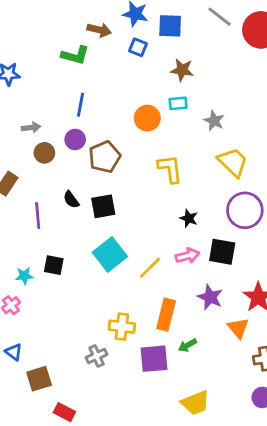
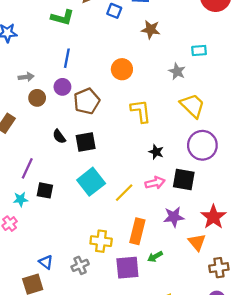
cyan rectangle: (178, 103) -> (199, 51), moved
purple line: (38, 216) -> (27, 168), moved, turned 30
purple star: (210, 297) -> (174, 217), turned -30
blue triangle: (14, 352) -> (46, 262), moved

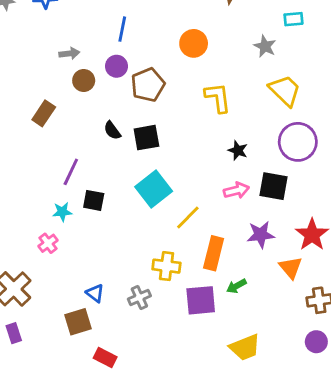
yellow line: (124, 193) -> (188, 218), moved

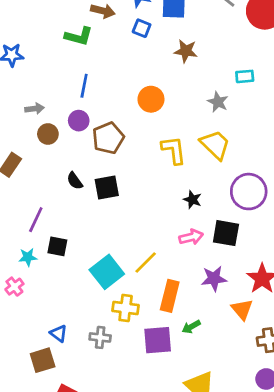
yellow trapezoid: (285, 90) -> (215, 145), moved
cyan square: (154, 189) -> (107, 272), moved
gray cross: (139, 297) -> (100, 337), turned 30

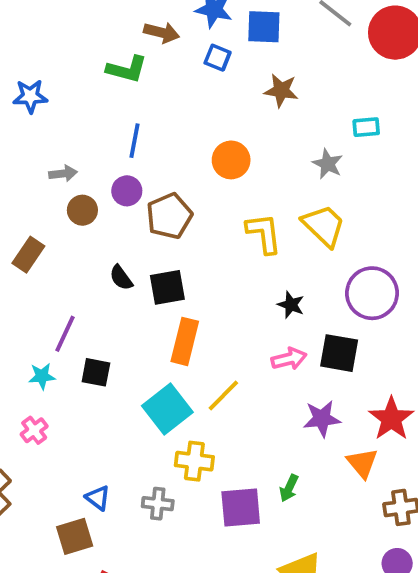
cyan star: (28, 257) -> (42, 376), moved
orange rectangle: (170, 296) -> (185, 341), moved
green arrow: (191, 327) -> (289, 488), turned -36

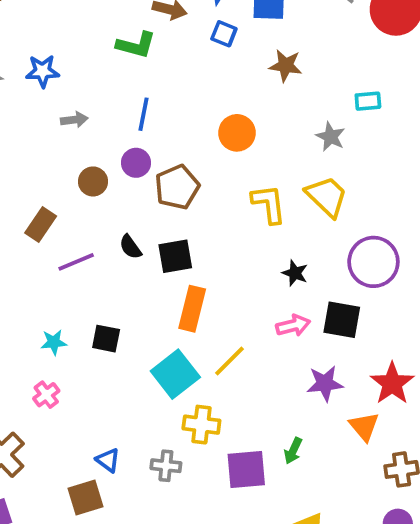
gray arrow: (63, 173) -> (74, 120), moved
purple line: (65, 334) -> (76, 262), moved, turned 42

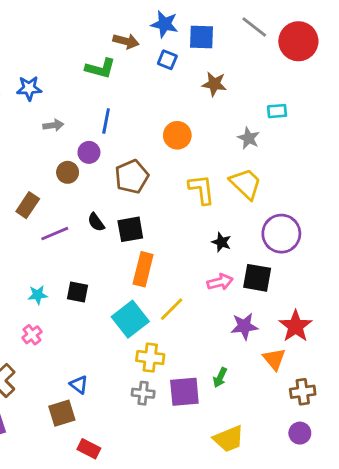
purple circle: (136, 163) -> (89, 152), moved
gray cross: (166, 466) -> (143, 393), moved

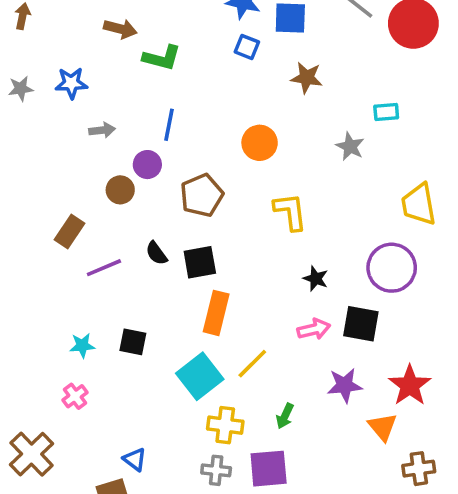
brown arrow: (126, 41) -> (120, 29), moved
yellow trapezoid: (246, 184) -> (419, 204), moved, turned -144
green arrow: (220, 378) -> (285, 416), moved

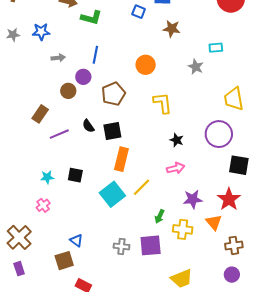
black square: (361, 324) -> (239, 165), moved
yellow cross: (225, 425) -> (183, 229), moved

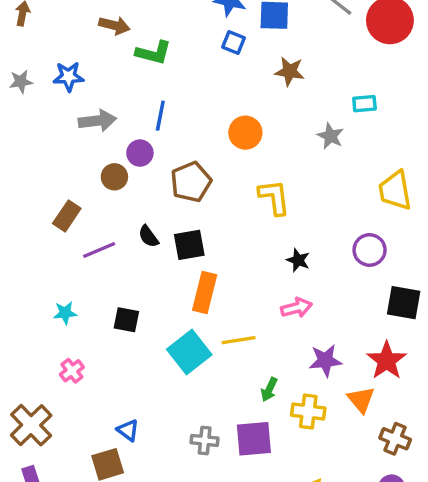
gray arrow: (58, 58) -> (97, 121), size x1.5
purple circle: (219, 134) -> (370, 250), size x0.7
cyan star: (47, 177) -> (65, 313), moved
yellow line: (142, 187) -> (239, 340), turned 36
brown cross: (234, 245) -> (395, 439), turned 30

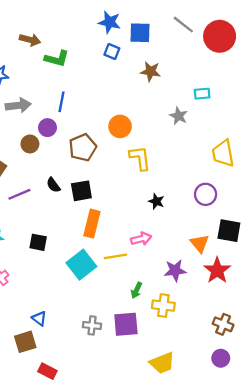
orange circle: (245, 133) -> (120, 126), moved
pink arrow: (296, 308) -> (141, 239), moved
orange triangle: (361, 400) -> (200, 244), moved

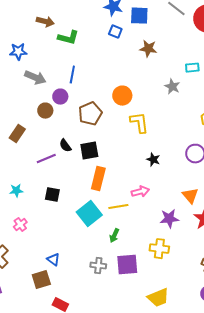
gray arrow: (18, 105) -> (35, 78), turned 30
purple line: (19, 194) -> (46, 159), moved
green arrow: (136, 290) -> (114, 236), moved

